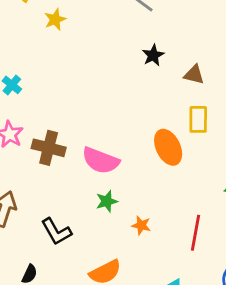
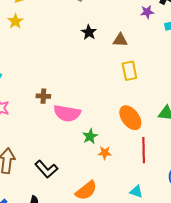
orange ellipse: (168, 147) -> (130, 118), moved
brown cross: (49, 148) -> (43, 96), moved, size x0.6
green star: (107, 201) -> (90, 136), moved

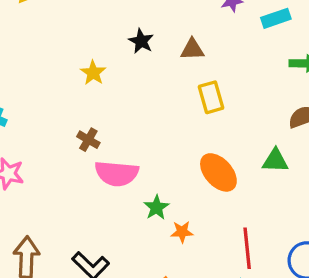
yellow star: (15, 21) -> (93, 73), moved
brown cross: (43, 96) -> (88, 140), moved, turned 32
red line: (144, 150) -> (247, 248), moved

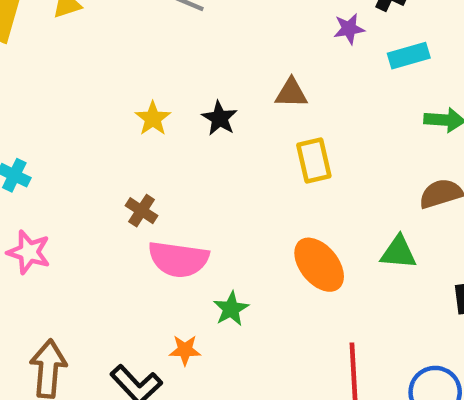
black star: (141, 41) -> (220, 118), moved
orange star: (182, 232) -> (185, 350), moved

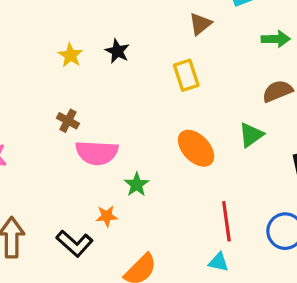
brown triangle: (291, 93) -> (200, 24), moved, turned -35
green triangle: (398, 252) -> (251, 135), turned -36

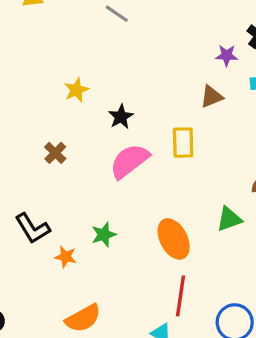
black star: (117, 51) -> (121, 117), moved
orange ellipse: (196, 148) -> (174, 239), moved
pink semicircle: (97, 153) -> (129, 161), moved, turned 123
black L-shape: (74, 243) -> (32, 228), moved

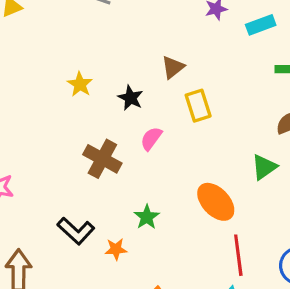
brown triangle: (212, 97) -> (173, 67), moved
brown cross: (55, 153) -> (102, 159), moved, size x1.6
pink semicircle: (129, 161) -> (151, 139), size x0.6

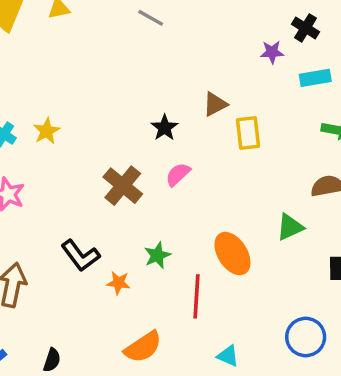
yellow star: (80, 84) -> (47, 131), moved
yellow rectangle: (198, 106) -> (248, 133), moved
red line: (238, 255) -> (196, 296), moved

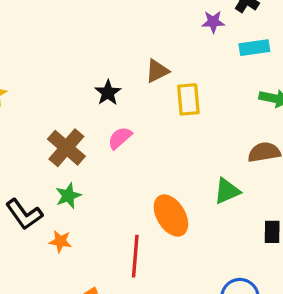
green star: (157, 255) -> (68, 196), moved

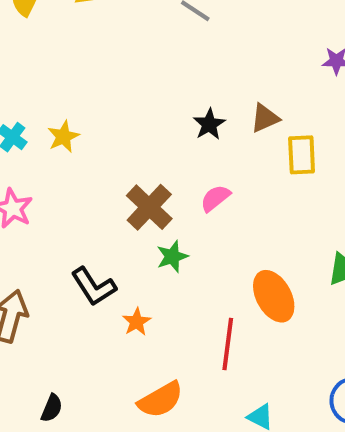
black star: (108, 93) -> (209, 124), moved
green star: (68, 196) -> (172, 257), moved
orange star: (60, 241) -> (137, 322), turned 30

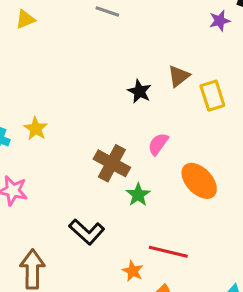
orange ellipse: (274, 296) -> (199, 181), moved
orange star: (137, 322) -> (133, 271), moved
red line: (228, 344) -> (168, 252), moved, turned -69

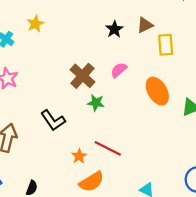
yellow star: (36, 129) -> (35, 24), moved
orange ellipse: (199, 181) -> (157, 91), moved
green star: (138, 195) -> (96, 103), turned 30

